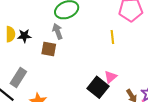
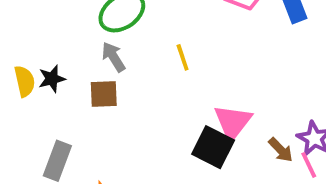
yellow line: (112, 37) -> (183, 57), moved
pink triangle: (110, 77) -> (233, 122), size x1.5

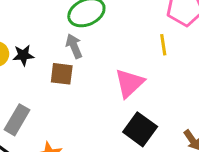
yellow line: (183, 57) -> (163, 45), moved
pink triangle: (233, 122) -> (129, 83), moved

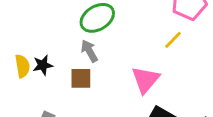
yellow line: (163, 45) -> (173, 40), turned 60

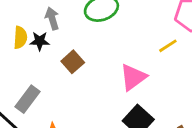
gray arrow: (89, 51) -> (52, 18), moved
brown square: (81, 78) -> (73, 62), turned 35

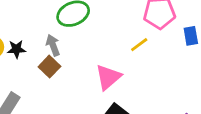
gray arrow: (52, 18) -> (53, 45), moved

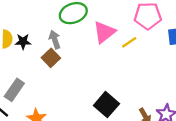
pink triangle: (108, 77) -> (104, 32), moved

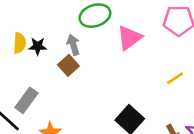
yellow line: (129, 42) -> (175, 78), moved

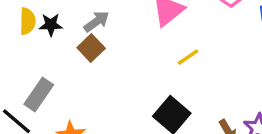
gray arrow: (73, 45) -> (97, 21), turned 72
yellow line: (175, 78) -> (188, 57), moved

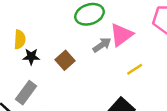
gray arrow: (97, 21) -> (102, 45), moved
black star: (51, 25) -> (31, 57), moved

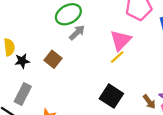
pink triangle: (121, 35) -> (121, 40), moved
gray arrow: (102, 45) -> (77, 33), moved

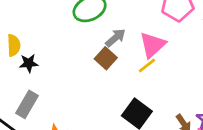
gray arrow: (77, 33) -> (115, 38), moved
brown square: (53, 59) -> (106, 58), moved

